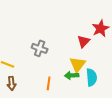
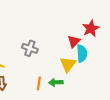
green arrow: (72, 75) -> (56, 82), moved
cyan semicircle: (92, 77) -> (82, 53), moved

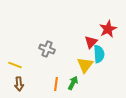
green arrow: (56, 82) -> (73, 83), turned 120

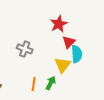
red star: (108, 29) -> (59, 24), moved

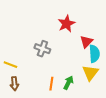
red star: (59, 24) -> (66, 24), moved
yellow triangle: (63, 65) -> (90, 73), moved

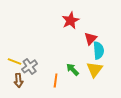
gray cross: (42, 49) -> (30, 66), moved, turned 35
green arrow: (68, 83) -> (73, 69), moved, turned -72

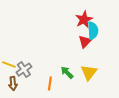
red star: (71, 20) -> (84, 20), moved
cyan semicircle: (99, 50) -> (93, 31), moved

